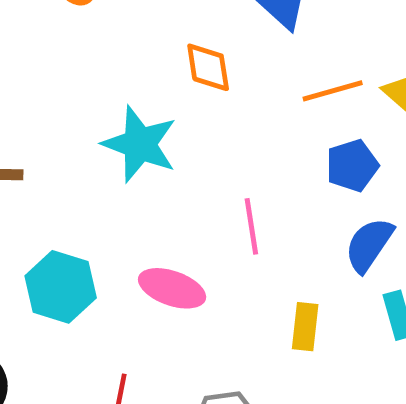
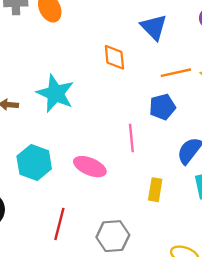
cyan star: (140, 144) -> (55, 93), moved
blue pentagon: (352, 166) -> (162, 107), moved

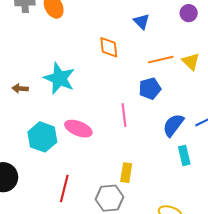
blue triangle: (154, 27) -> (142, 21), size x0.7
pink ellipse: (90, 167) -> (78, 129), moved
yellow rectangle: (155, 190) -> (126, 173), moved

